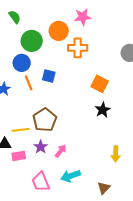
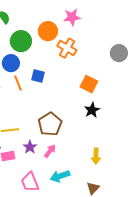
orange cross: (78, 48) -> (67, 48), turned 30
brown pentagon: (45, 120) -> (50, 124), moved
yellow arrow: (116, 154) -> (96, 156), moved

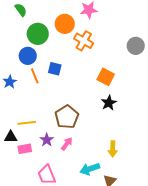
cyan arrow: (60, 176) -> (90, 169), moved

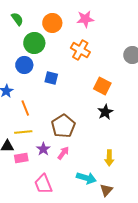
orange circle: (65, 24) -> (52, 23), moved
orange line: (35, 76) -> (25, 108), moved
cyan arrow: (90, 169) -> (86, 178), turned -144

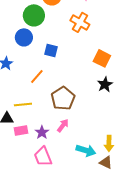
orange line: (25, 108) -> (37, 76), moved, turned 63
purple star: (43, 149) -> (42, 132), moved
yellow arrow: (109, 158) -> (109, 143), moved
brown triangle: (106, 190) -> (106, 162), turned -48

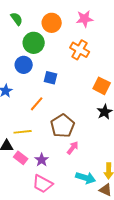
pink arrow: (63, 125) -> (73, 148), moved
pink rectangle: (21, 130) -> (21, 158), turned 48
pink trapezoid: (43, 156) -> (43, 184), turned -40

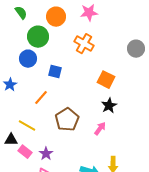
yellow line: (23, 132) -> (27, 126), turned 36
pink arrow: (73, 148) -> (100, 129), moved

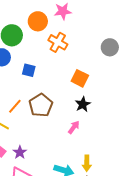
orange circle: (56, 17) -> (38, 21), moved
orange line: (41, 98) -> (15, 106), moved
brown pentagon: (67, 120) -> (41, 105), moved

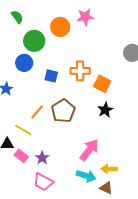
orange cross: (58, 42) -> (80, 71), moved, turned -30
pink arrow: (74, 127) -> (89, 150), moved, size x1.6
yellow arrow: (87, 163) -> (109, 169), turned 91

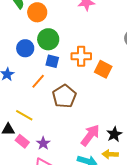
orange circle: (60, 27) -> (37, 12), moved
green circle: (34, 41) -> (48, 39), moved
black star: (105, 110) -> (114, 134), moved
orange line: (37, 112) -> (38, 81), moved

